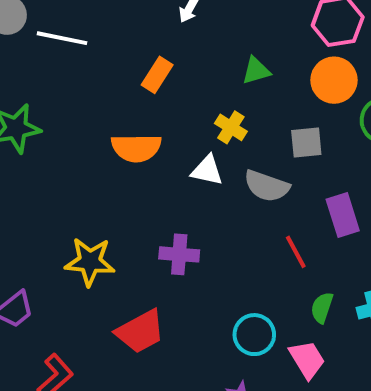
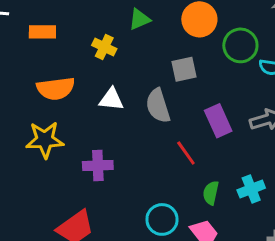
orange rectangle: (157, 75) -> (42, 32), moved, turned 65
yellow cross: (231, 127) -> (104, 47), moved
gray semicircle: (267, 186) -> (158, 106), turned 60
yellow star: (90, 262) -> (45, 140), moved

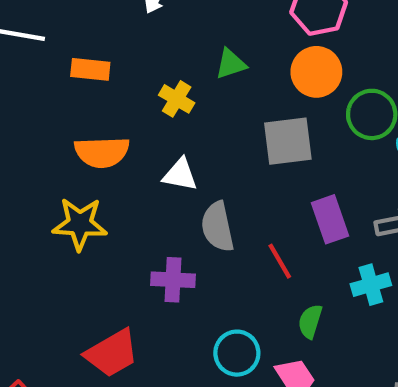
gray square: (184, 69) -> (288, 141), size x1.4
gray semicircle: (158, 106) -> (217, 227), moved
purple cross: (98, 166) -> (173, 280), moved
cyan cross: (251, 189) -> (371, 285), moved

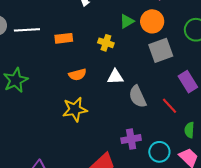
orange circle: (316, 72) -> (152, 21), moved
orange semicircle: (102, 152) -> (77, 75), size x0.7
purple cross: (173, 280) -> (131, 139), moved

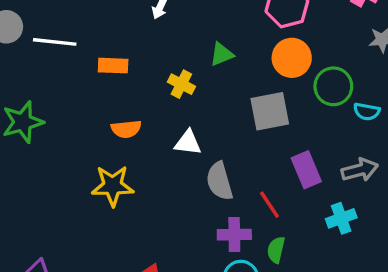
orange circle: (152, 21) -> (292, 58), moved
green semicircle: (189, 130) -> (276, 250), moved
purple cross: (131, 139) -> (234, 235), moved

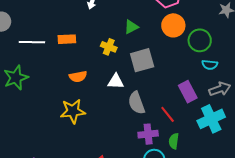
white line: (55, 42) -> (32, 42), moved
gray square: (270, 111) -> (142, 60), moved
cyan semicircle: (367, 112) -> (210, 65), moved
cyan cross: (341, 218) -> (211, 119), size x1.5

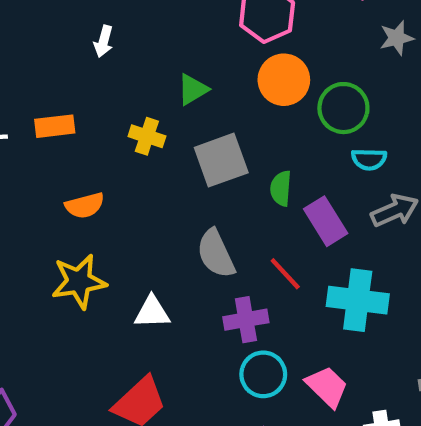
white triangle: (116, 81) -> (152, 312), moved
cyan cross: (211, 119) -> (358, 300), moved, turned 36
green semicircle: (174, 141) -> (281, 188), moved

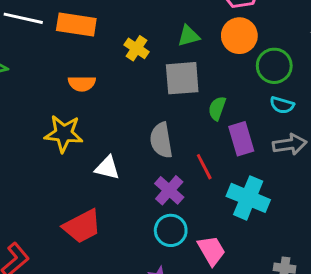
green triangle: (193, 89) -> (189, 36), moved
orange rectangle: (55, 126) -> (76, 24), size x1.4
purple cross: (246, 320) -> (169, 190), turned 36

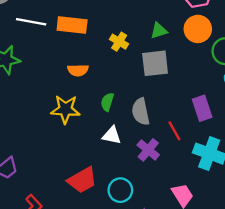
green semicircle: (217, 108) -> (107, 102), moved
white triangle: (107, 168) -> (112, 135), moved
cyan circle: (171, 230) -> (120, 190), moved

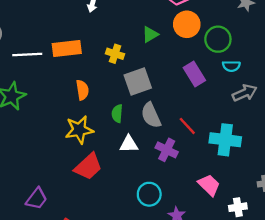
gray square: (155, 63) -> (138, 82), moved
orange semicircle: (78, 70) -> (82, 90), turned -84
purple rectangle: (202, 108) -> (194, 74), moved
red trapezoid: (82, 180) -> (88, 167), moved

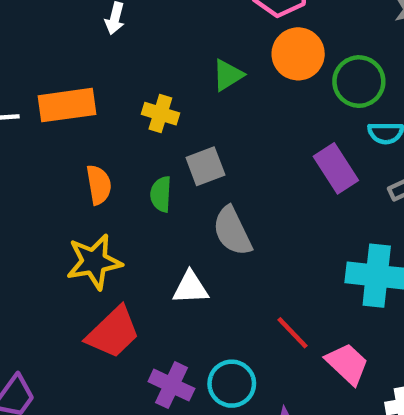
purple rectangle: (194, 74) -> (336, 168), moved
gray square: (138, 82) -> (205, 166), size x0.7
green semicircle: (117, 114) -> (161, 194), moved
red line: (187, 126) -> (292, 333), moved
purple cross: (167, 150) -> (171, 385), moved

